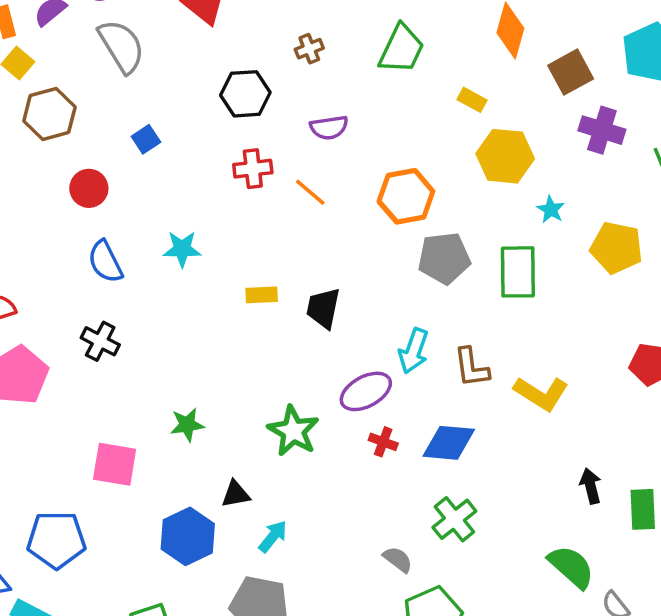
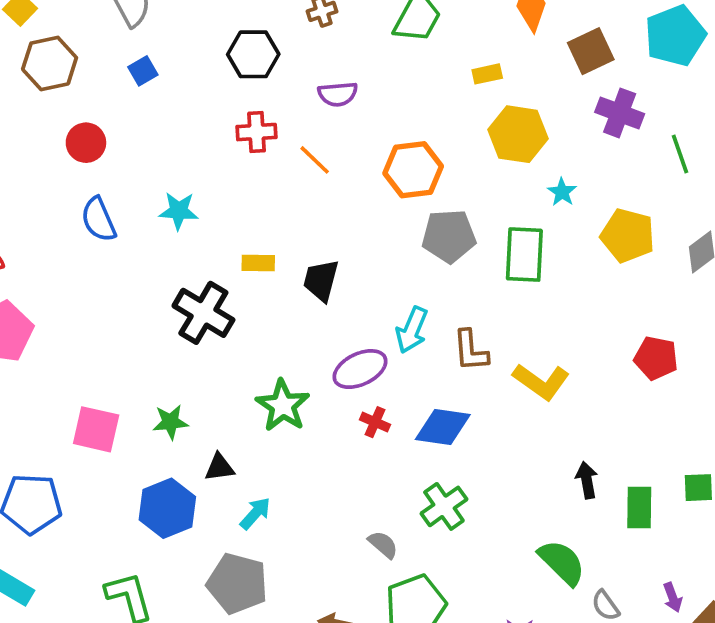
yellow rectangle: (472, 100) -> (487, 74), turned -44
blue square: (146, 139) -> (143, 71), moved
black cross: (100, 341) -> (203, 313), moved, size x1.5
green star: (187, 425) -> (170, 422), moved

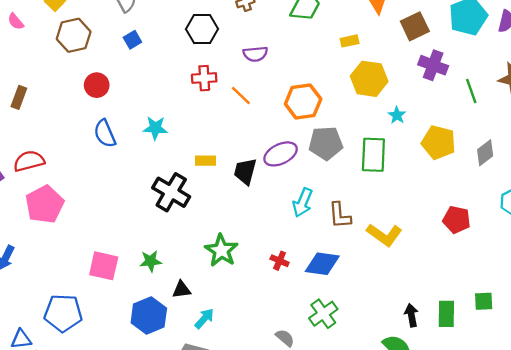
purple ellipse: (360, 369) -> (281, 154), moved
black arrow: (587, 480) -> (411, 315), moved

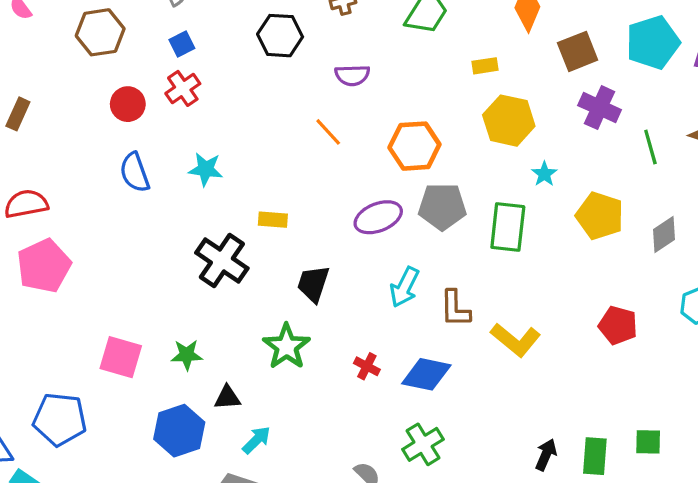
red cross: (204, 78) -> (183, 88), moved, turned -35
black trapezoid: (245, 171) -> (313, 284), moved
black arrow: (411, 315) -> (546, 455), turned 30

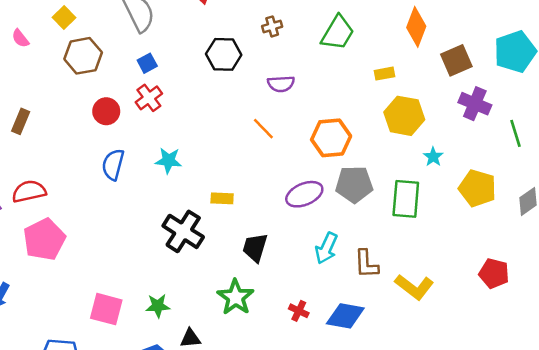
blue semicircle: (135, 172) -> (113, 164), turned 36

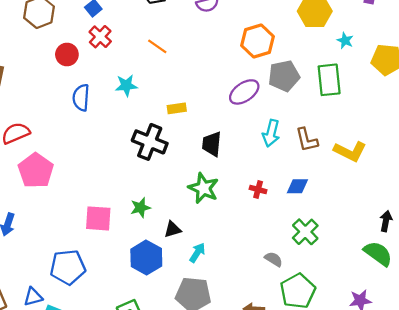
orange line: (263, 129) -> (157, 46), moved
blue diamond: (345, 316) -> (297, 186), size x0.7

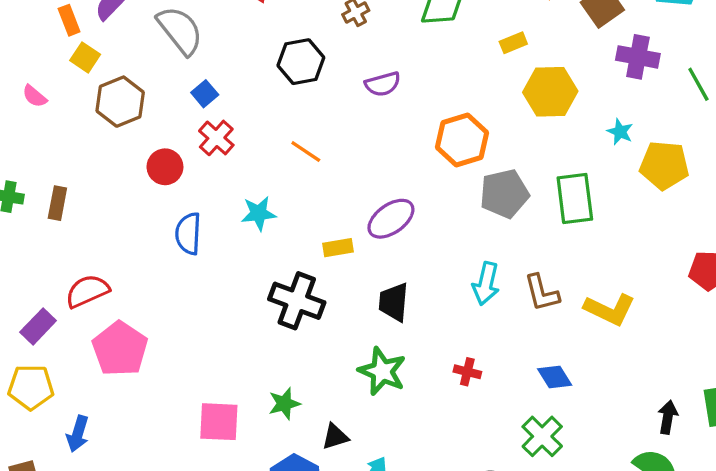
cyan star: (345, 41) -> (620, 132), moved
purple ellipse: (244, 92) -> (391, 219), moved
blue diamond: (297, 186) -> (555, 377), moved, turned 60

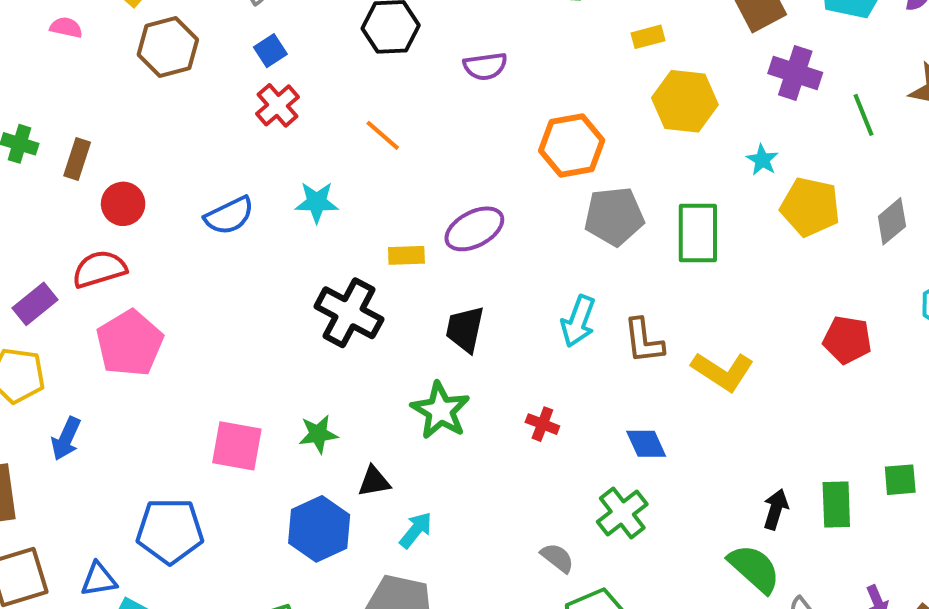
pink semicircle: (35, 96) -> (66, 27), turned 145
red circle: (165, 167) -> (123, 204), moved
blue semicircle: (188, 234) -> (229, 216), turned -126

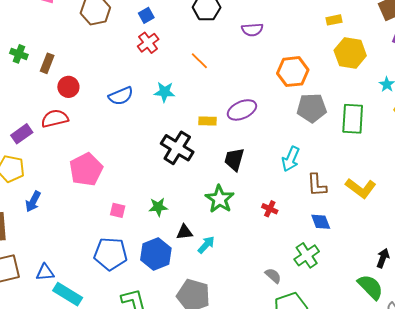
brown L-shape: (644, 341) -> (317, 185), moved
pink pentagon: (130, 343) -> (86, 169), moved
pink square: (237, 446) -> (118, 210), size x0.6
cyan arrow: (416, 530) -> (206, 245), moved
blue pentagon: (170, 531) -> (111, 254), moved

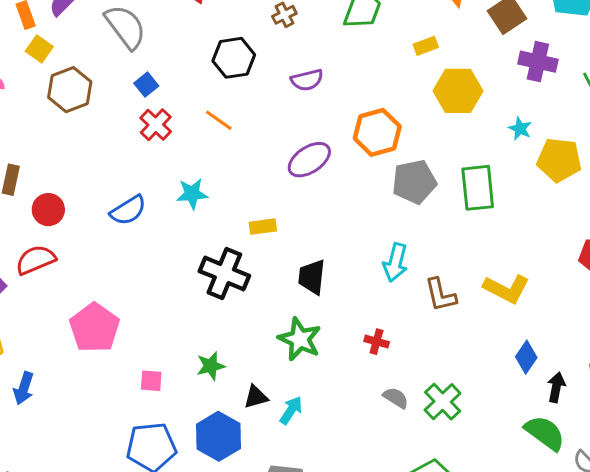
orange line: (199, 61) -> (219, 120), moved
purple ellipse: (242, 110) -> (309, 160), moved
blue diamond: (321, 222) -> (526, 357), moved, turned 65
gray semicircle: (273, 276) -> (396, 398), moved

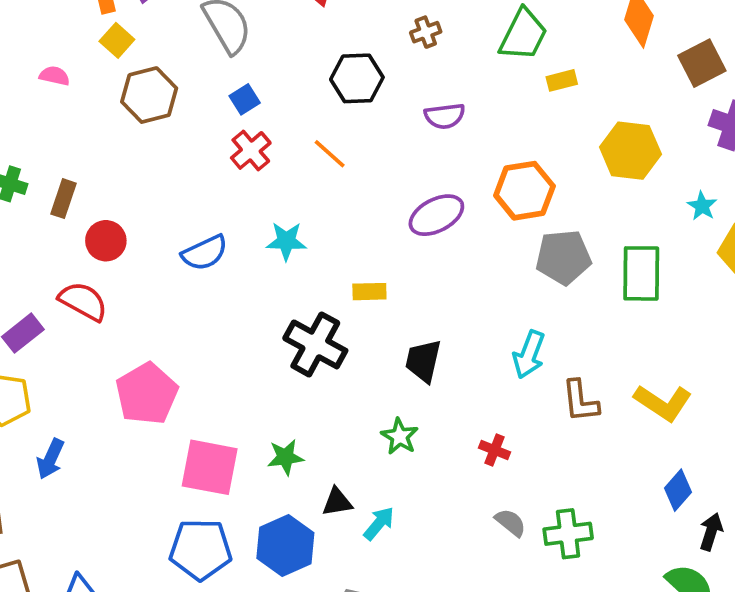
yellow rectangle: (426, 46) -> (562, 80), moved
red semicircle: (36, 260) -> (83, 301), turned 45
green star: (300, 339) -> (400, 436), size x0.7
pink square: (151, 381) -> (210, 467), size x2.0
green cross: (443, 402) -> (568, 534), turned 30

